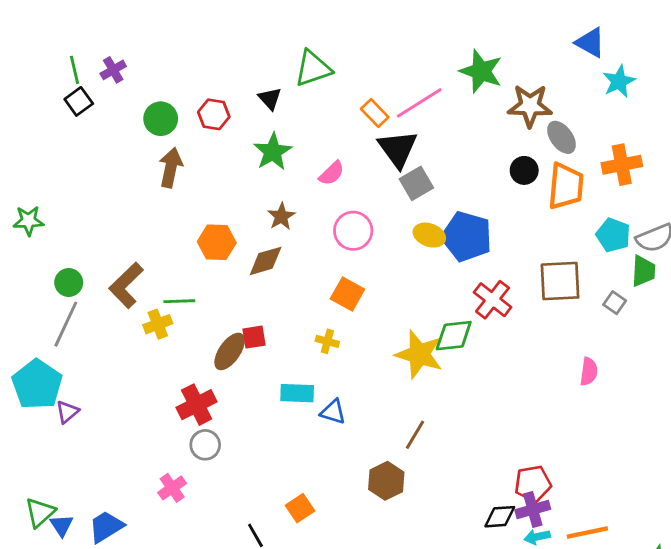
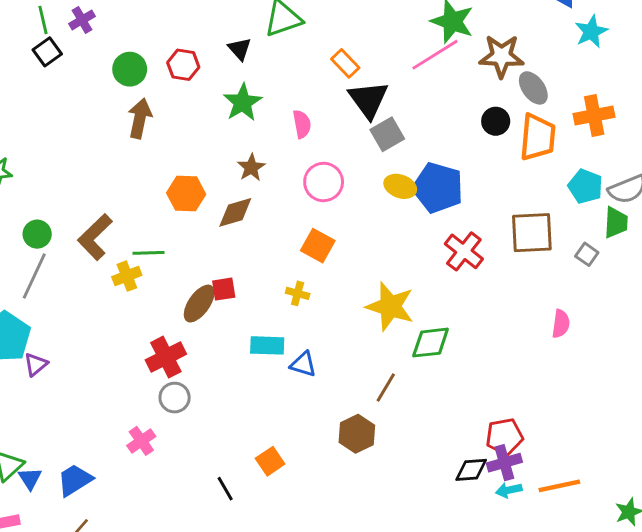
pink line: (419, 103) -> (435, 55), moved
pink semicircle: (332, 173) -> (302, 124), turned -56
green diamond: (454, 336) -> (431, 343), moved

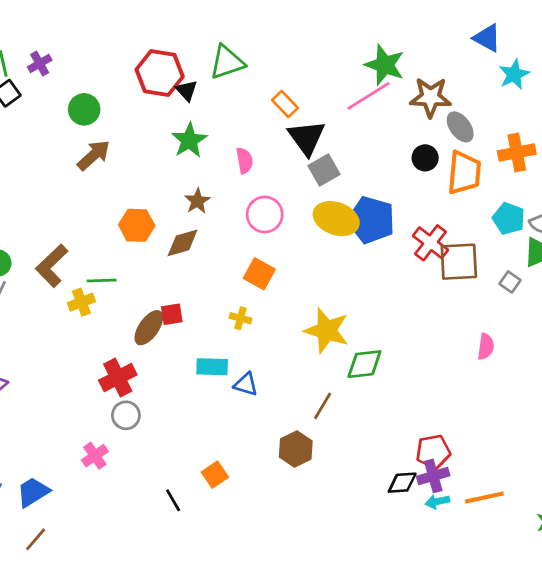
red hexagon: (183, 65) -> (160, 73), moved, size x1.6
brown arrow: (140, 118) -> (94, 155), turned 36
yellow ellipse: (400, 186) -> (336, 219), size x1.5
red cross: (464, 251) -> (430, 243), moved

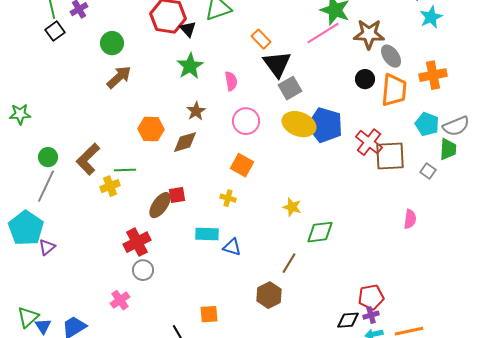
yellow star: (327, 330) -> (292, 207), size x0.6
orange square: (215, 475) -> (209, 314), turned 30
purple cross: (433, 476) -> (371, 315), size x0.7

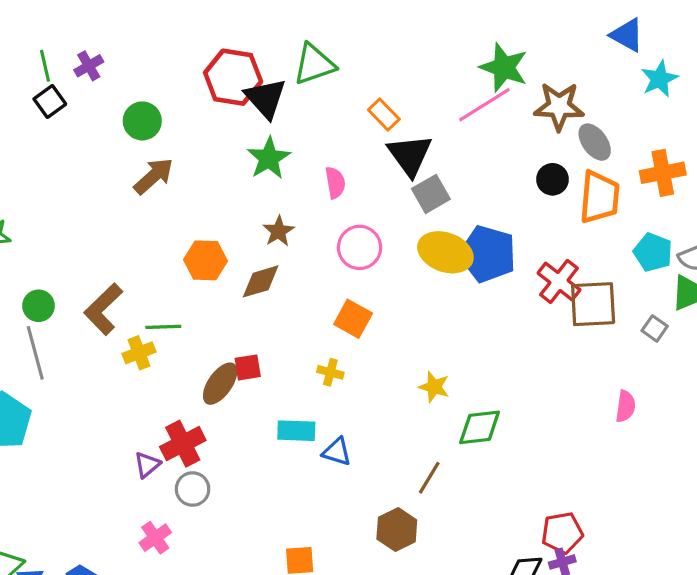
black triangle: (188, 29) -> (266, 98), size x1.6
gray line: (46, 186) -> (35, 353), turned -40
purple triangle: (47, 247) -> (147, 465), moved

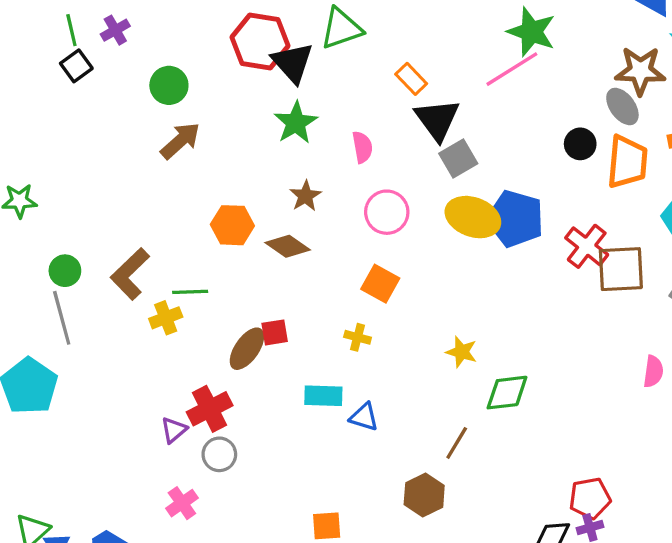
brown star: (559, 106) -> (640, 71), moved
brown diamond: (261, 281) -> (288, 246), turned 51

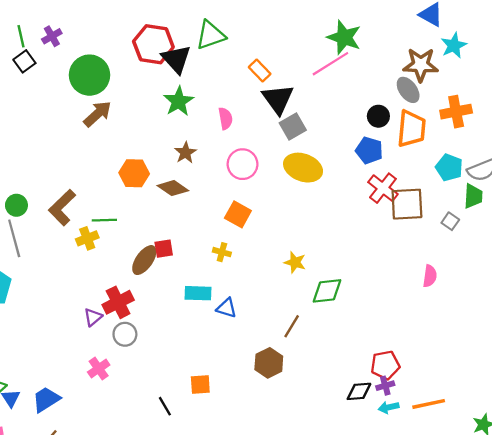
green circle: (169, 85) -> (90, 75), size x1.5
blue pentagon: (515, 219) -> (369, 150), moved, size x0.7

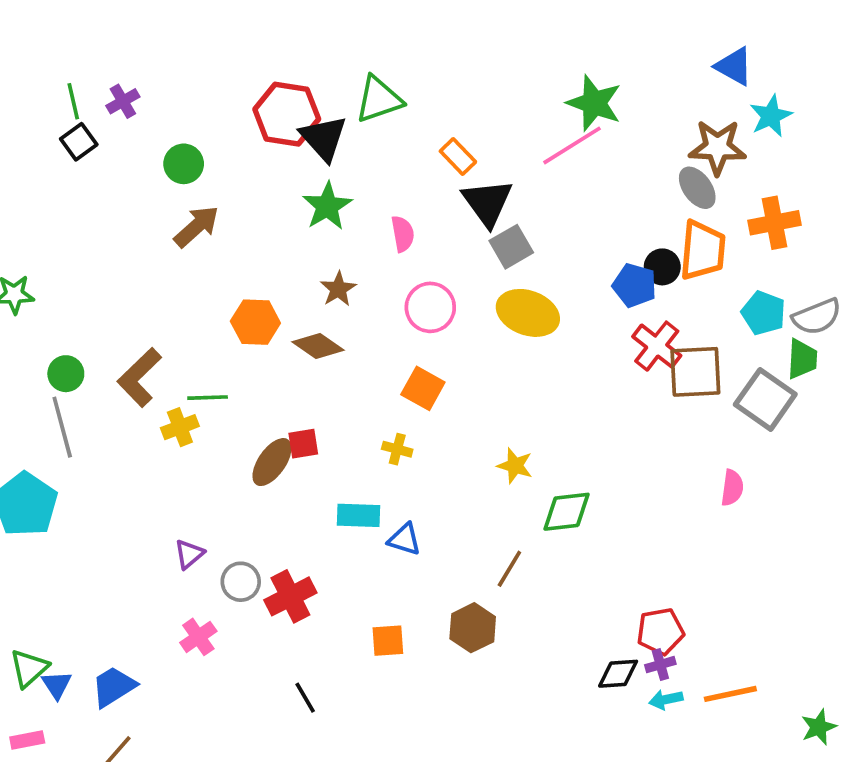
green circle: (90, 75) -> (184, 164), size x0.6
black circle: (378, 116) -> (662, 267), moved
gray square: (450, 221) -> (765, 399), size x2.0
red cross: (118, 302) -> (290, 596), moved
orange square: (200, 384) -> (388, 641), moved

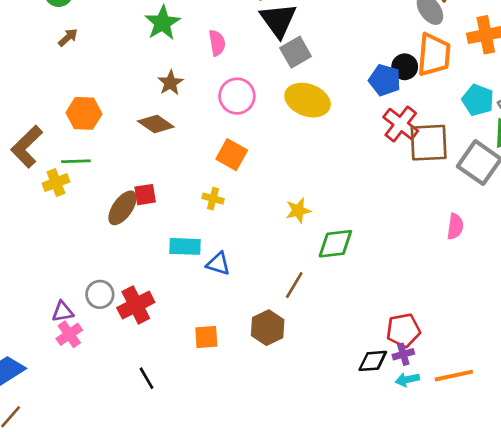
brown arrow: (197, 226) -> (68, 37), size x0.6
orange hexagon: (255, 322) -> (84, 113), moved
yellow star: (515, 466) -> (298, 211), turned -30
purple triangle: (189, 554) -> (63, 312), moved, turned 30

